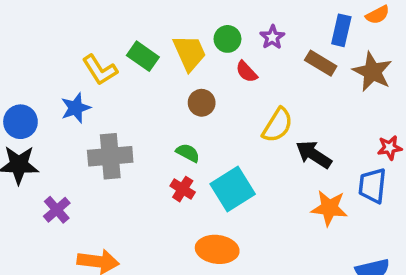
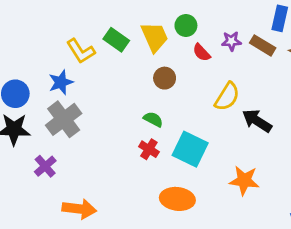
purple star: (272, 37) -> (231, 41), moved, turned 30
gray cross: (110, 156) -> (64, 119), moved, turned -32
cyan square: (233, 189) -> (190, 149), turned -32
orange star: (329, 208) -> (244, 180), moved

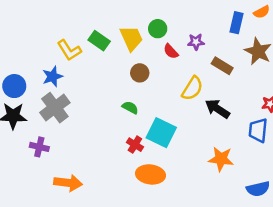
brown rectangle: (263, 45) -> (222, 66), moved
red cross: (149, 149) -> (135, 145), moved
purple cross: (45, 166) -> (39, 147), turned -36
orange star: (244, 180) -> (221, 159), moved

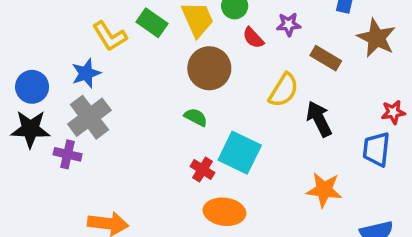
brown circle: (140, 73) -> (209, 68), size x1.6
black arrow: (217, 109) -> (319, 119), turned 30
purple cross: (39, 147) -> (68, 154), moved

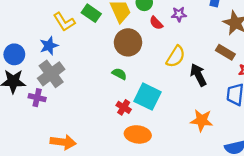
brown rectangle: (326, 58) -> (225, 52), moved

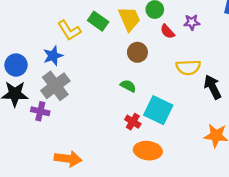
brown circle: (128, 42) -> (137, 52), size x0.7
yellow semicircle: (176, 57) -> (188, 67), turned 55

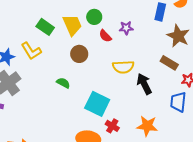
yellow L-shape: (69, 30) -> (31, 51), moved
green semicircle: (128, 86) -> (63, 83), moved
red cross: (133, 122) -> (112, 126), moved

